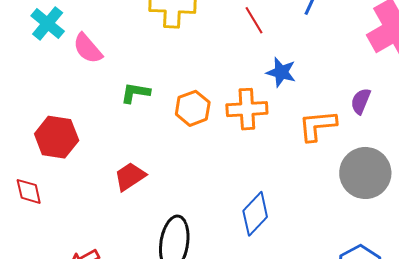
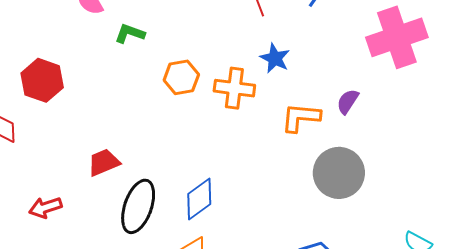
green L-shape: (135, 93) -> (130, 34), moved
red trapezoid: (130, 176) -> (104, 162), moved
blue diamond: (255, 214) -> (199, 199), moved

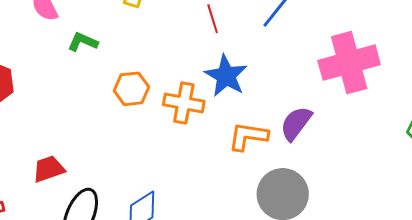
blue star: (275, 58) -> (226, 76), size x1.4
purple semicircle: (348, 101) -> (296, 123), size x1.4

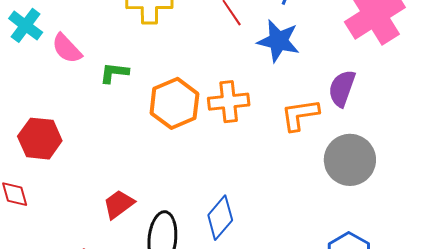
blue star: (226, 76) -> (278, 41), moved
orange hexagon: (131, 89) -> (174, 103), size x1.4

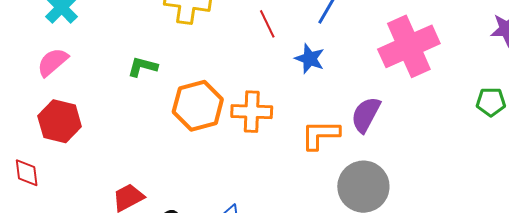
blue star: (278, 41) -> (310, 59), size x0.7
pink semicircle: (67, 48) -> (53, 62), moved, turned 84

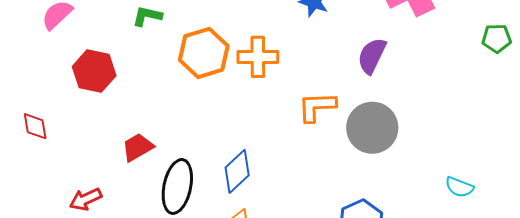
red hexagon: (60, 121) -> (94, 71), moved
orange L-shape: (320, 135) -> (317, 107), moved

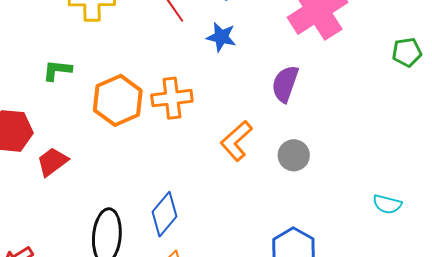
orange L-shape: (317, 107) -> (236, 141), turned -33
gray circle: (372, 128) -> (294, 155), size x0.6
red trapezoid: (138, 147) -> (52, 162), moved

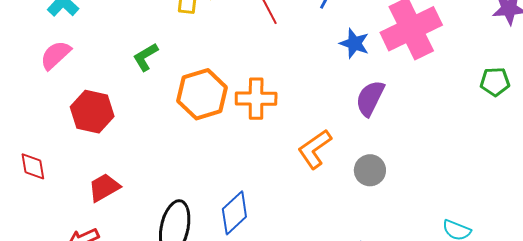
blue star: (221, 37) -> (354, 43), moved
green L-shape: (57, 70) -> (146, 57), turned -44
red trapezoid: (52, 162) -> (104, 188), moved

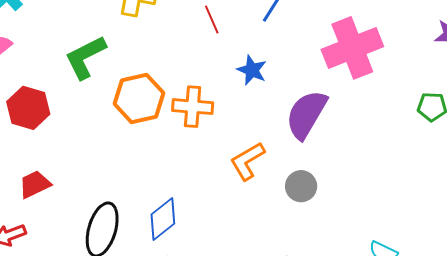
blue star: (354, 43) -> (252, 70), moved
green L-shape: (146, 57) -> (85, 57), size x1.6
purple semicircle: (370, 98) -> (306, 114), size x1.4

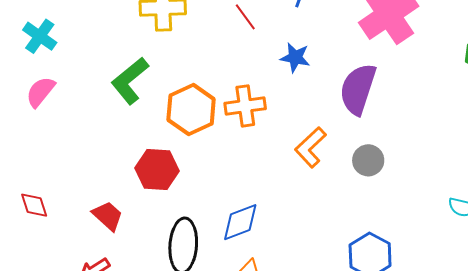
red hexagon: (28, 108) -> (157, 170), moved
red trapezoid: (35, 184) -> (108, 216), turned 80
blue diamond: (163, 219) -> (240, 222), turned 30

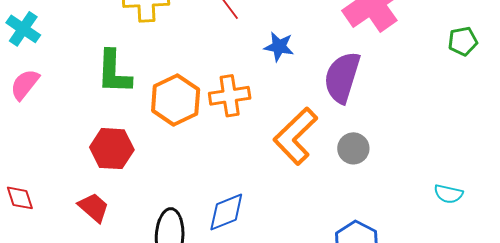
green L-shape: (130, 81) -> (114, 72), turned -48
orange L-shape: (310, 147) -> (295, 136), size x1.4
red hexagon: (157, 170) -> (112, 149), moved

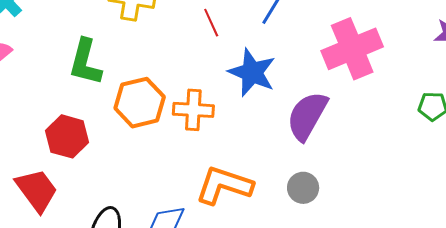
blue star: (279, 47) -> (252, 72), size x1.6
orange L-shape: (295, 136) -> (224, 185), moved, turned 50
red trapezoid: (94, 207) -> (37, 190), size x1.4

